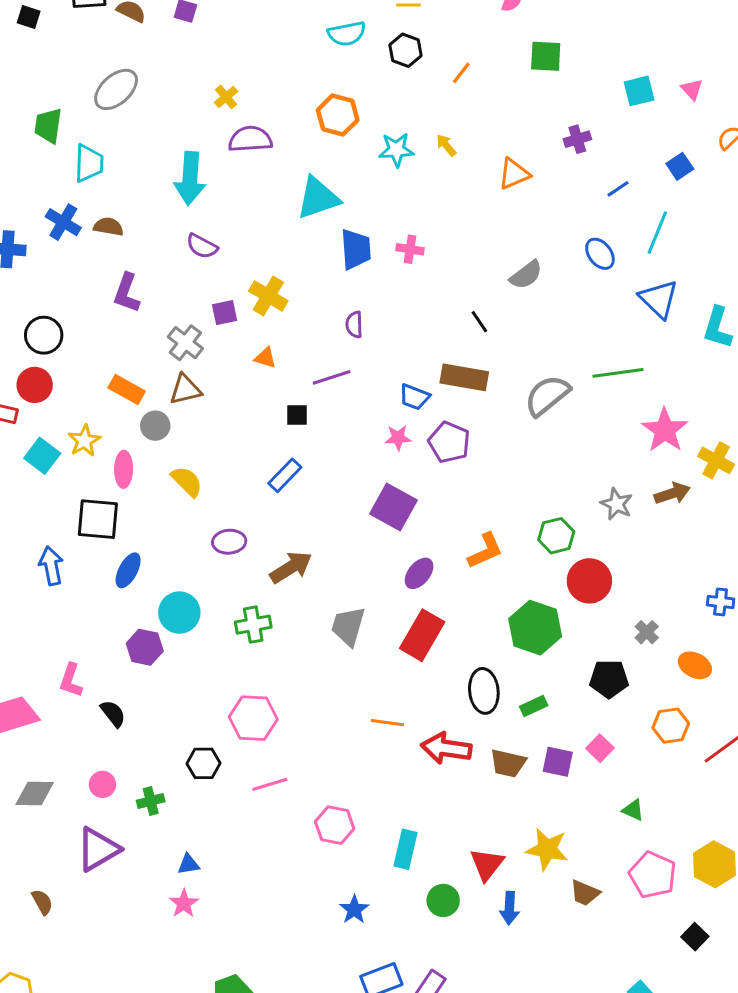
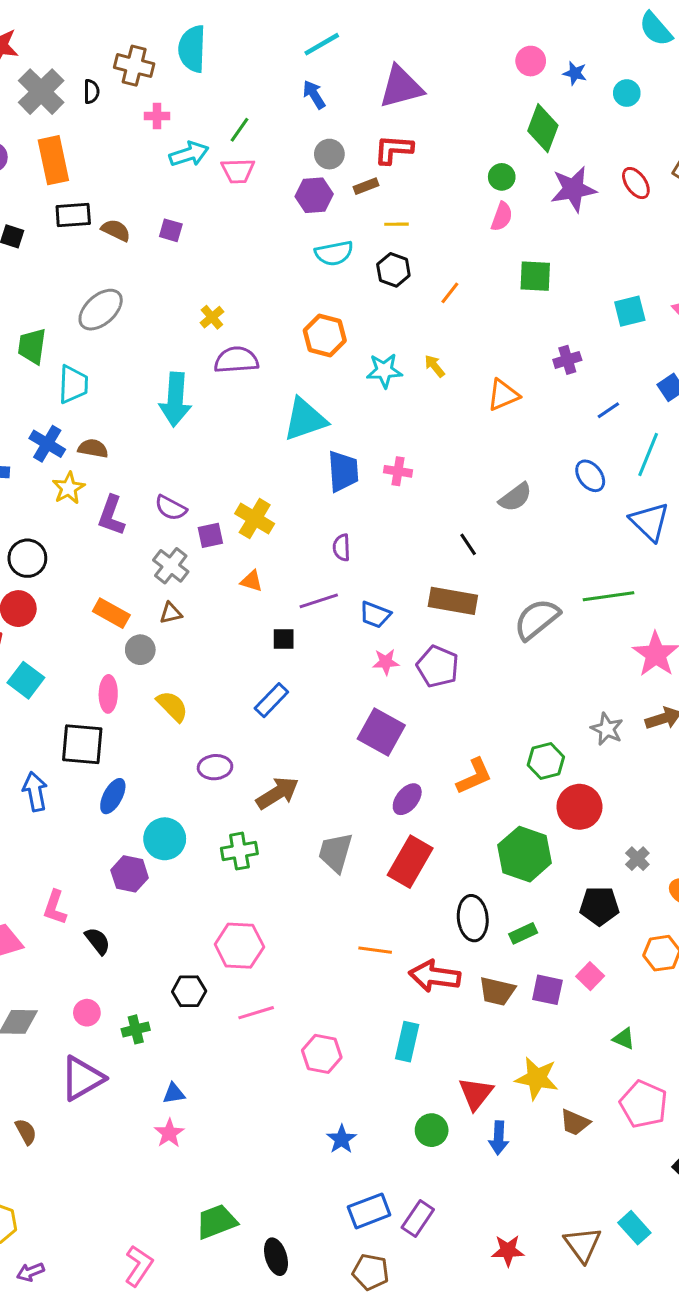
purple semicircle: (202, 246) -> (171, 508), moved
brown triangle: (185, 389) -> (171, 613), size x0.7
blue trapezoid: (415, 397) -> (375, 615), moved
yellow star: (84, 441) -> (69, 488), moved
cyan rectangle: (405, 849) -> (407, 1042), moved

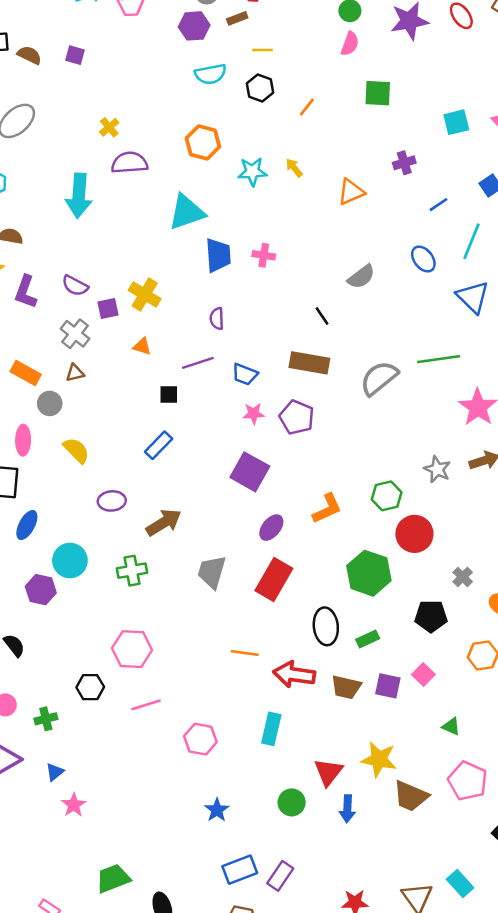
blue triangle: (174, 1094) -> (55, 772), moved, turned -30
brown trapezoid: (575, 1122) -> (411, 796), size x1.4

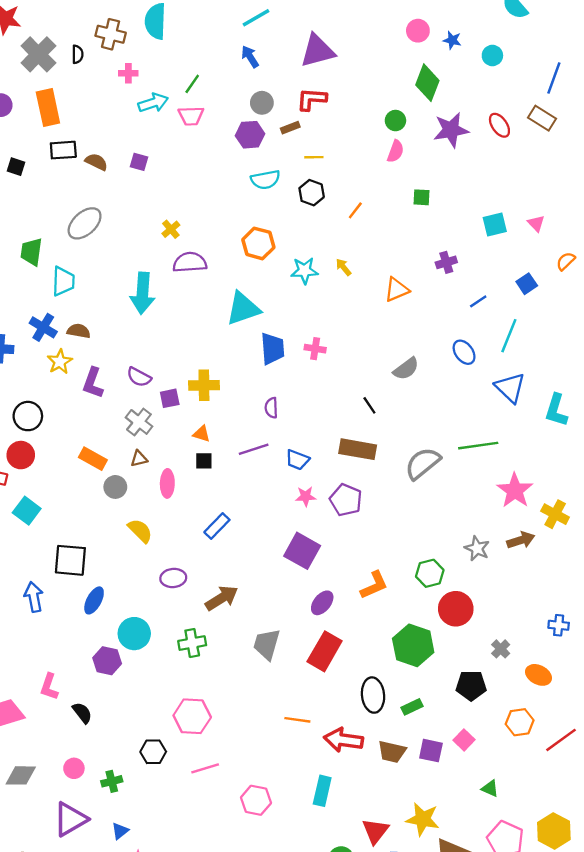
green square: (378, 93) -> (421, 197), size x0.7
yellow cross: (145, 294) -> (204, 385), turned -32
black square: (169, 395) -> (204, 461), moved
pink ellipse: (23, 440) -> (167, 483), moved

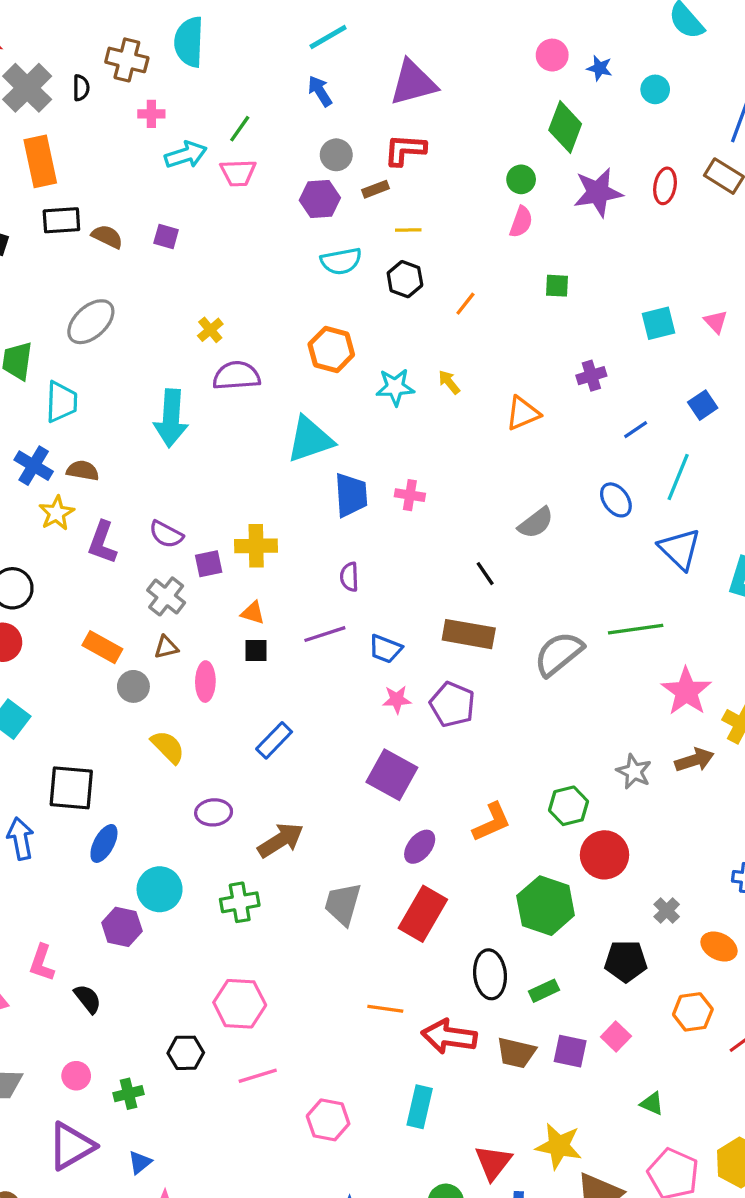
red ellipse: (499, 125) -> (665, 186), turned 45

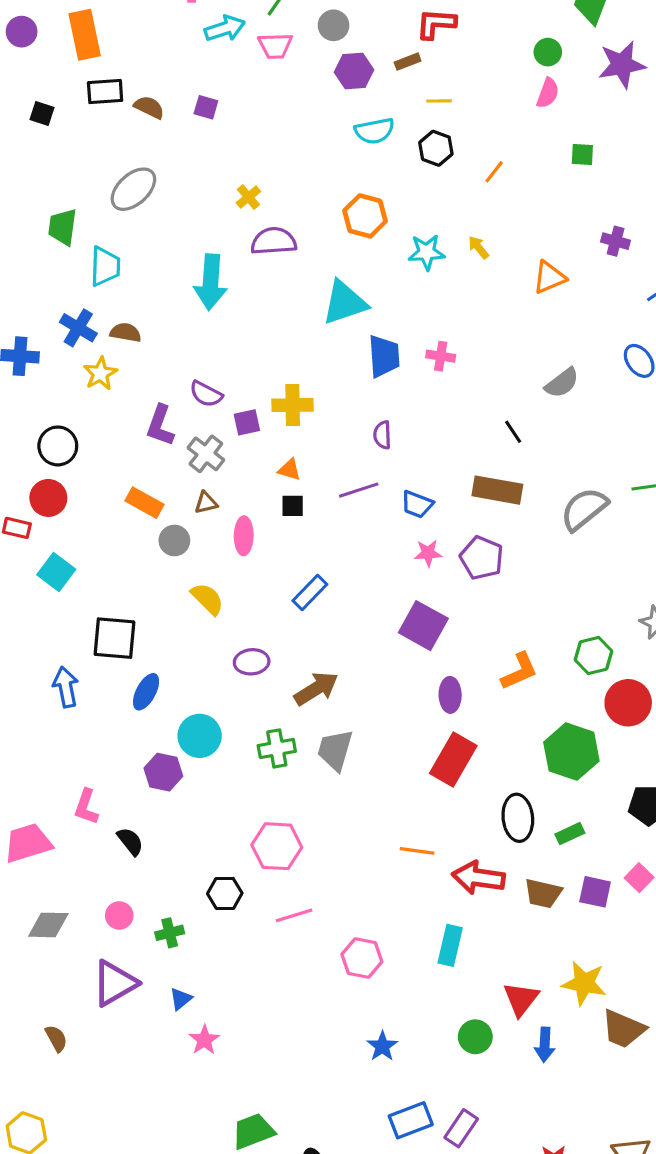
gray circle: (336, 155) -> (334, 25), moved
purple cross: (591, 376) -> (616, 241), turned 32
purple L-shape: (102, 542) -> (160, 425), moved
purple ellipse: (420, 847) -> (450, 695), turned -40
gray trapezoid: (343, 904) -> (335, 750), moved

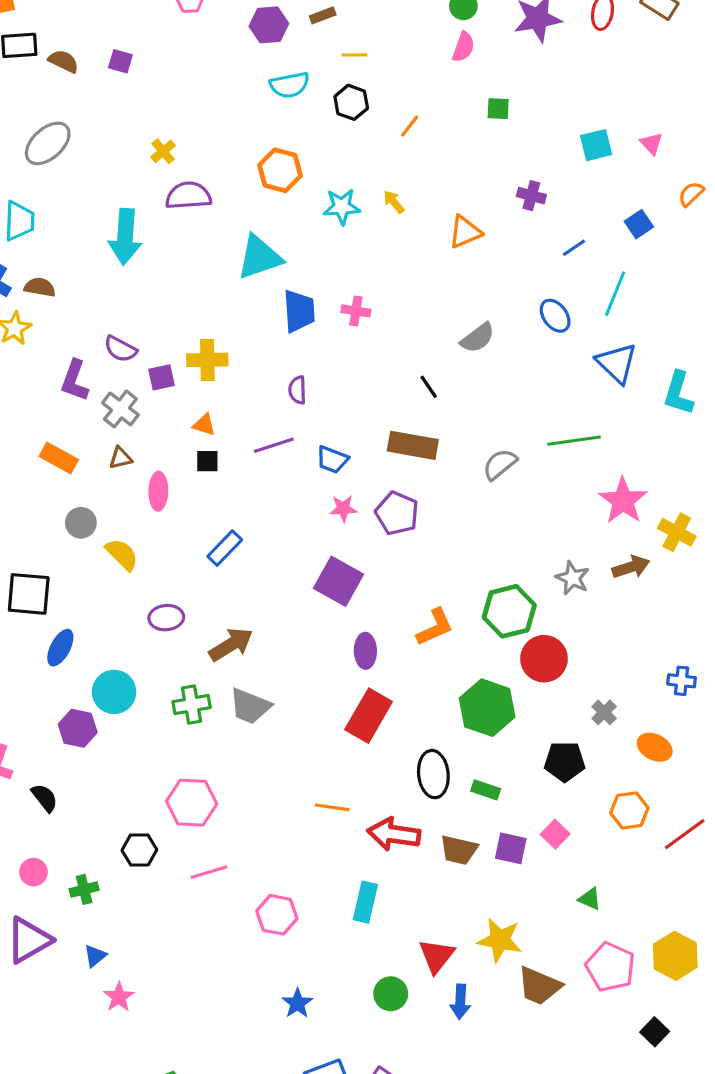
gray semicircle: (584, 509) -> (500, 464), size x0.7
gray circle: (174, 540) -> (81, 523), moved
green hexagon: (593, 656) -> (509, 611), size x1.4
gray trapezoid: (335, 750) -> (250, 706), turned -84
green rectangle: (570, 834) -> (486, 790), turned 44

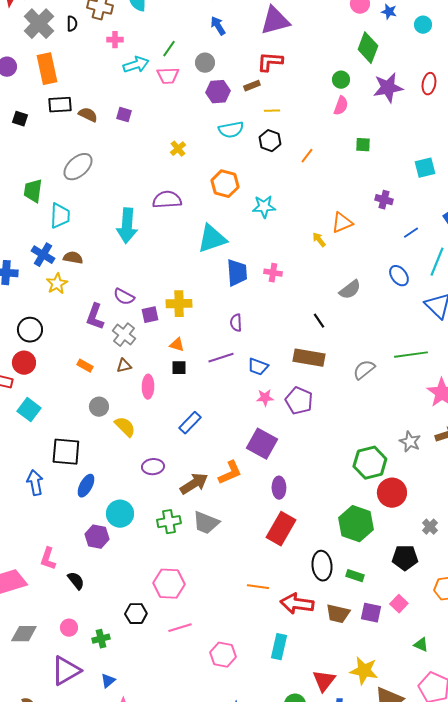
yellow cross: (163, 151) -> (178, 149), moved
yellow arrow: (394, 202) -> (319, 240), moved
orange rectangle: (59, 458) -> (85, 366), size x0.7
orange L-shape: (435, 627) -> (230, 473), moved

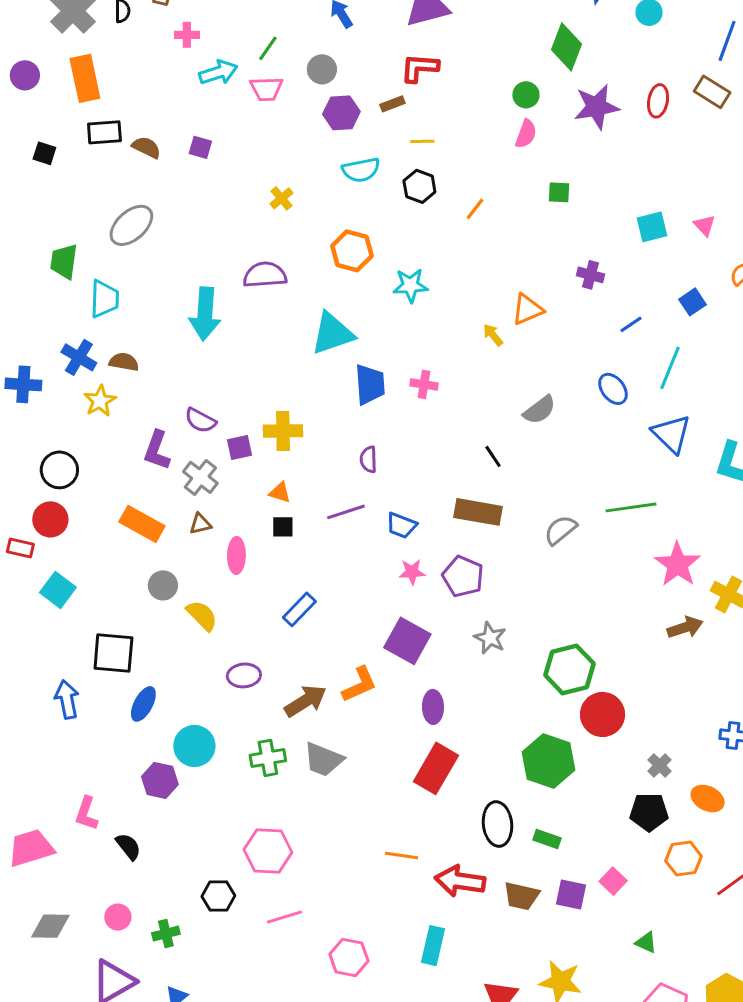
orange rectangle: (85, 366) -> (142, 524), size x1.8
gray star: (410, 442) -> (490, 638), moved
black pentagon: (405, 558) -> (649, 812), moved

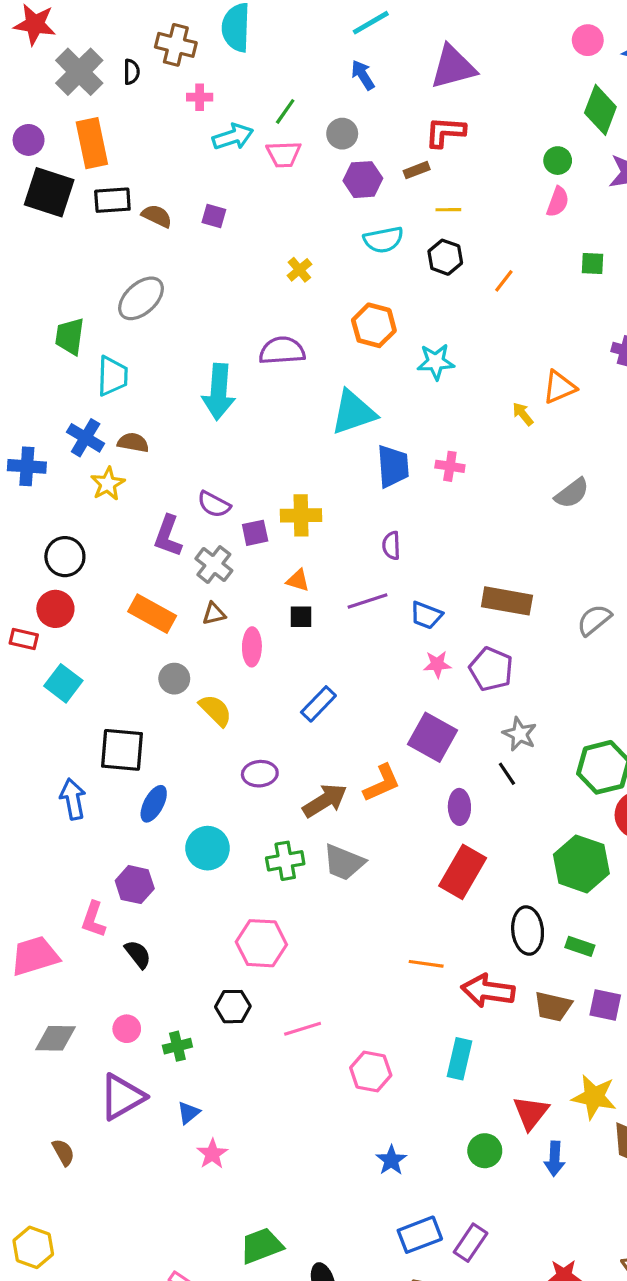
black square: (44, 153) -> (49, 192), moved, size x2.0
black line: (493, 456) -> (507, 774), moved
purple hexagon: (160, 780) -> (135, 885), moved
pink hexagon: (268, 851) -> (261, 943), moved

